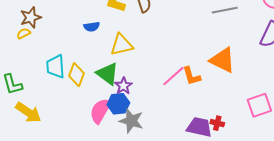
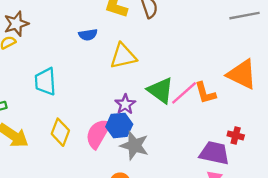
green triangle: (107, 74) -> (161, 90), moved
yellow diamond: (76, 75) -> (60, 132), moved
red cross: (217, 123) -> (236, 135), moved

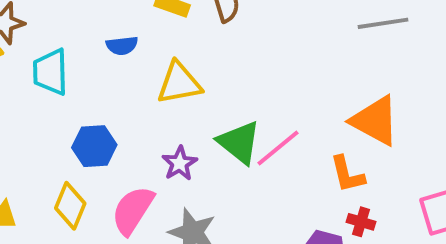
cyan trapezoid: (45, 82) -> (50, 72), moved
orange L-shape: (205, 93) -> (347, 174), moved
blue hexagon: (119, 125) -> (94, 146), moved

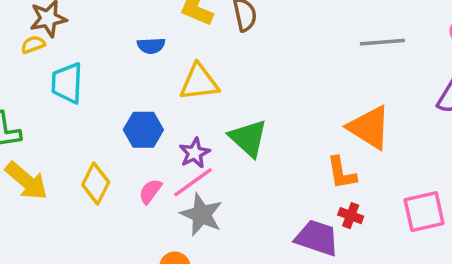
cyan trapezoid: (50, 72) -> (67, 83), moved
blue hexagon: (94, 146) -> (143, 130), moved
pink line: (278, 148) -> (193, 182), moved
pink semicircle: (133, 210) -> (150, 191), size x0.6

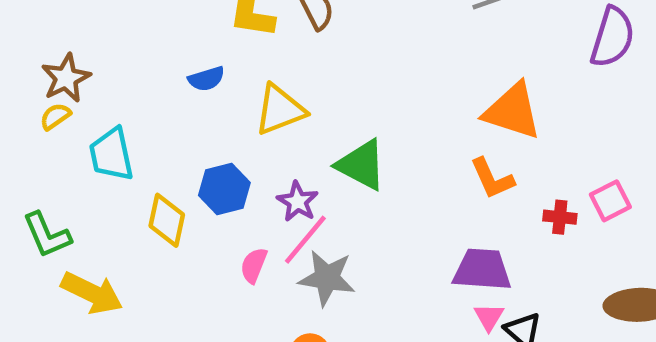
yellow diamond: (96, 184) -> (167, 220), moved
pink square: (424, 212) -> (610, 201), size x0.7
red cross: (351, 216) -> (560, 217), moved

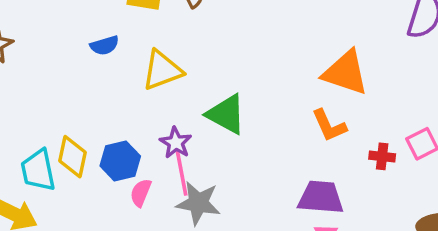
cyan trapezoid: (111, 154) -> (38, 170), moved
blue hexagon: (224, 189) -> (120, 161), moved
pink line: (305, 240) -> (182, 173), turned -51

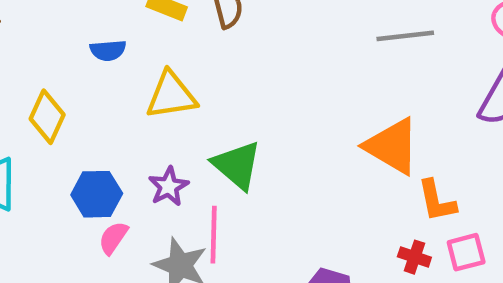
orange L-shape: (329, 126) -> (437, 201), moved
yellow diamond: (72, 157) -> (47, 117), moved
pink line: (182, 173) -> (214, 235), moved

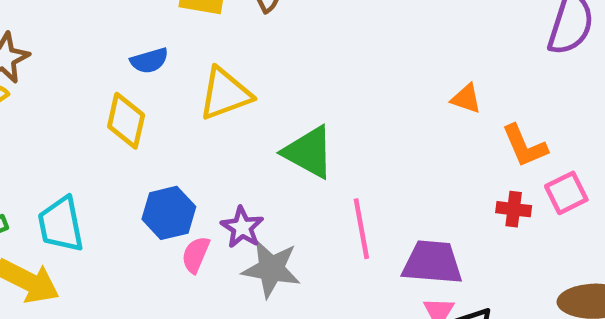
yellow diamond: (47, 117) -> (126, 121), moved
orange triangle: (392, 146) -> (466, 99), size x0.5
purple star: (168, 186) -> (242, 227), moved
pink line: (214, 235) -> (361, 229), moved

